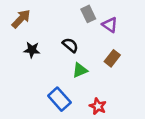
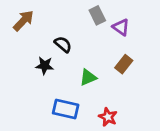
black semicircle: (70, 45) -> (63, 44), moved
black star: (32, 50) -> (45, 66), moved
blue rectangle: (59, 99) -> (66, 109), turned -35

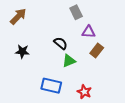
purple triangle: (121, 27) -> (88, 32), moved, turned -32
black semicircle: (63, 44) -> (61, 43), moved
black star: (45, 66) -> (22, 52), moved

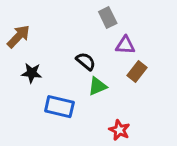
brown arrow: (18, 16) -> (18, 36), moved
blue rectangle: (51, 86) -> (59, 107), moved

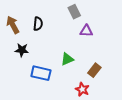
brown arrow: (18, 36) -> (13, 25), turned -72
black semicircle: (86, 61) -> (38, 24), moved, turned 56
brown rectangle: (137, 72) -> (94, 70), moved

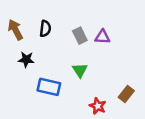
gray rectangle: (74, 12) -> (80, 36), moved
green triangle: (67, 59) -> (80, 70), turned -40
brown rectangle: (94, 70) -> (126, 94), moved

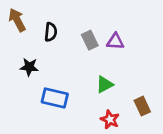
brown arrow: (15, 30) -> (17, 20), moved
green triangle: (80, 70) -> (105, 84), moved, turned 35
brown rectangle: (126, 94) -> (142, 106), turned -63

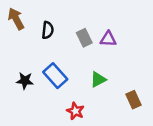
black star: (29, 67) -> (25, 81), moved
blue rectangle: (55, 98) -> (55, 76), moved, turned 35
red star: (110, 119) -> (75, 111), moved

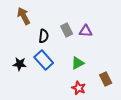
brown arrow: (16, 19) -> (24, 16), moved
black semicircle: (48, 30) -> (44, 36), moved
red star: (75, 111) -> (79, 88), moved

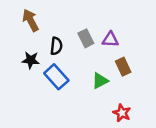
black star: (20, 64) -> (31, 60), moved
brown rectangle: (106, 79) -> (123, 67), moved
red star: (79, 88) -> (122, 113), moved

